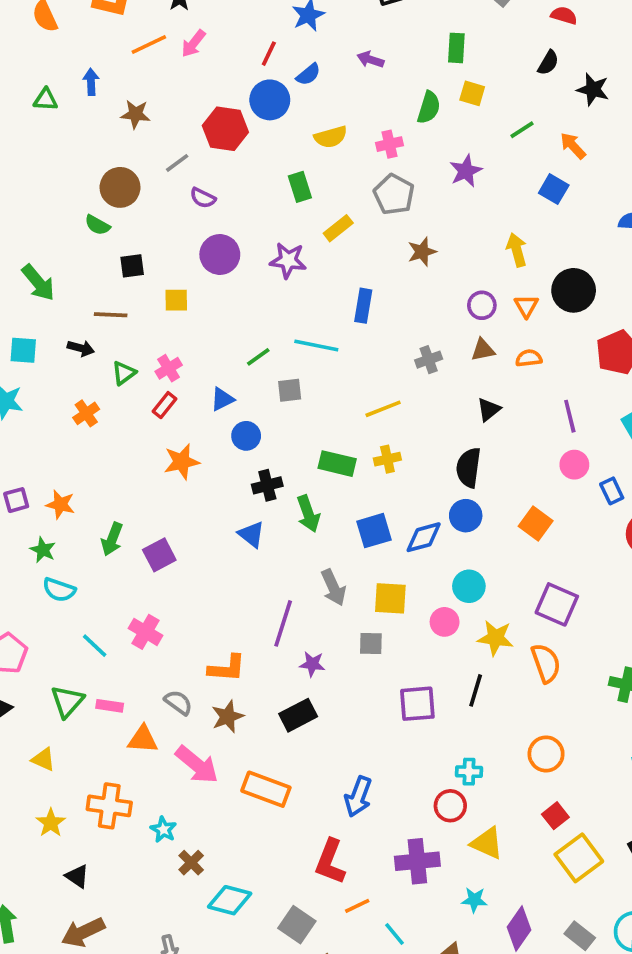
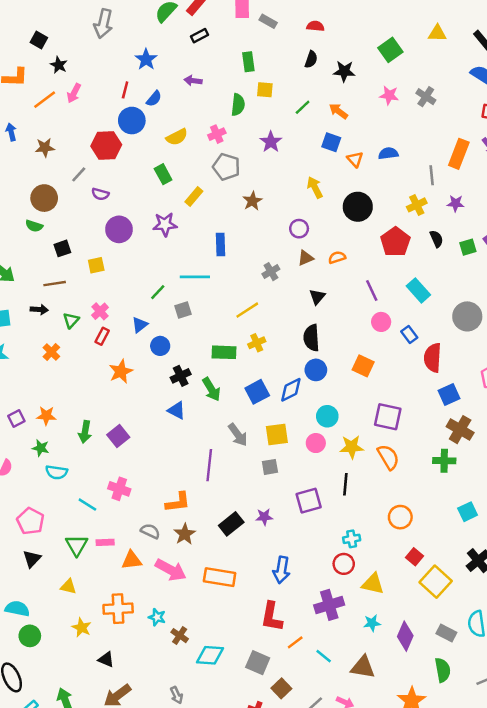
orange triangle: (526, 306) -> (355, 159), moved
purple star: (312, 664) -> (264, 517), moved

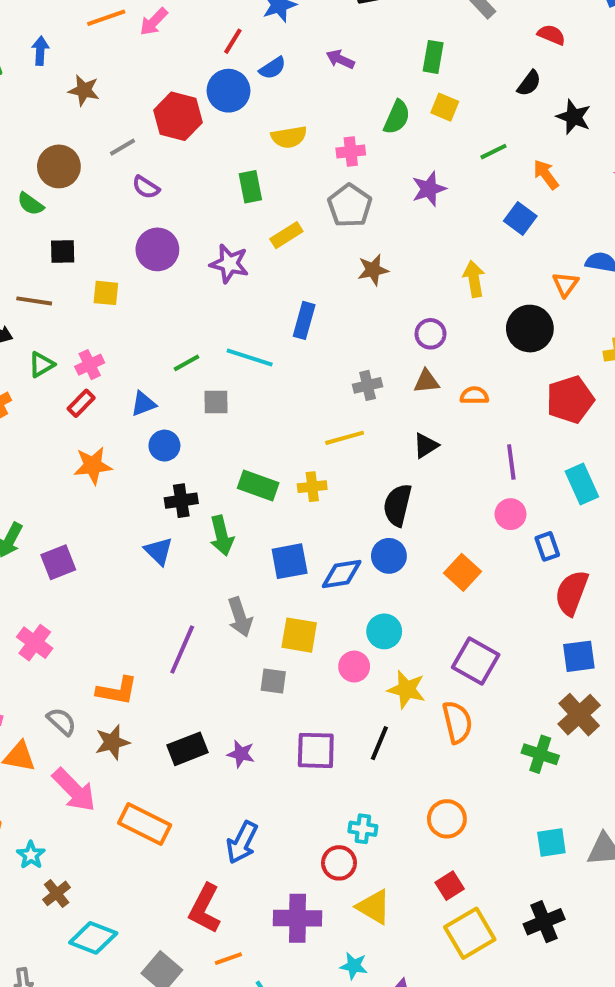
orange triangle: (355, 159) -> (565, 284), moved
yellow line: (247, 310) -> (345, 438), moved

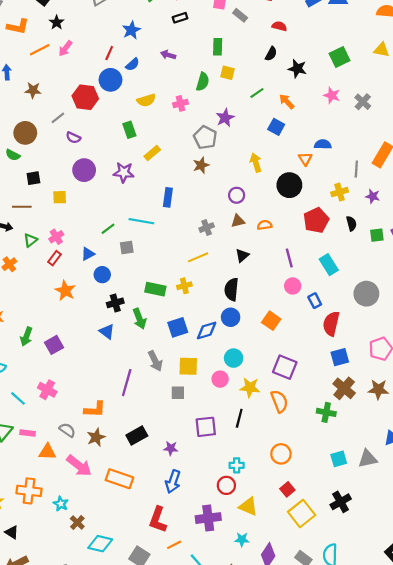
gray pentagon: (350, 206) -> (205, 137), moved
orange star: (93, 466) -> (65, 291), turned -30
purple star: (241, 754) -> (171, 448), moved

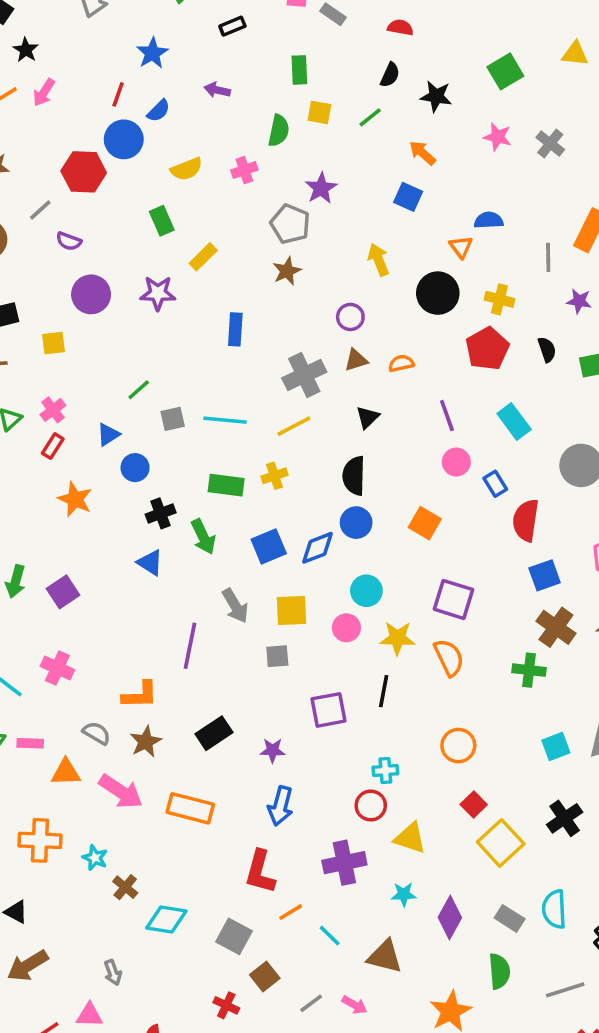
green line: (257, 93) -> (370, 117), moved
yellow cross: (340, 192) -> (499, 299), moved, turned 35
cyan line: (141, 221) -> (225, 420), moved
gray cross: (207, 228) -> (304, 375), size x1.6

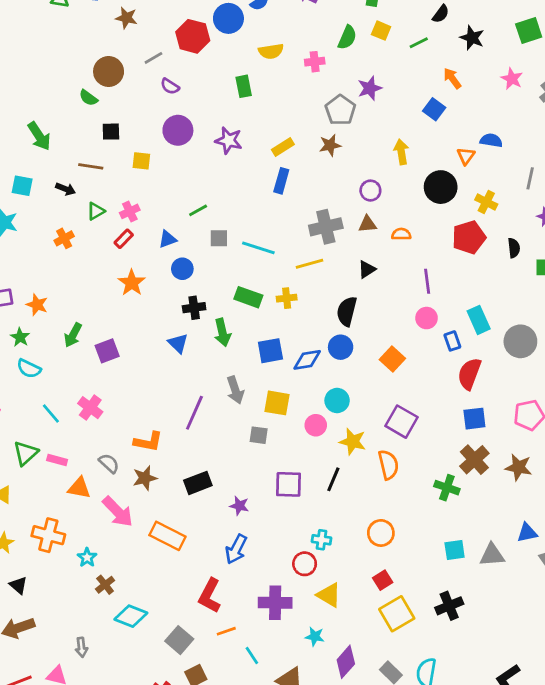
yellow rectangle: (203, 257) -> (283, 147), moved
cyan rectangle: (514, 421) -> (479, 320), moved

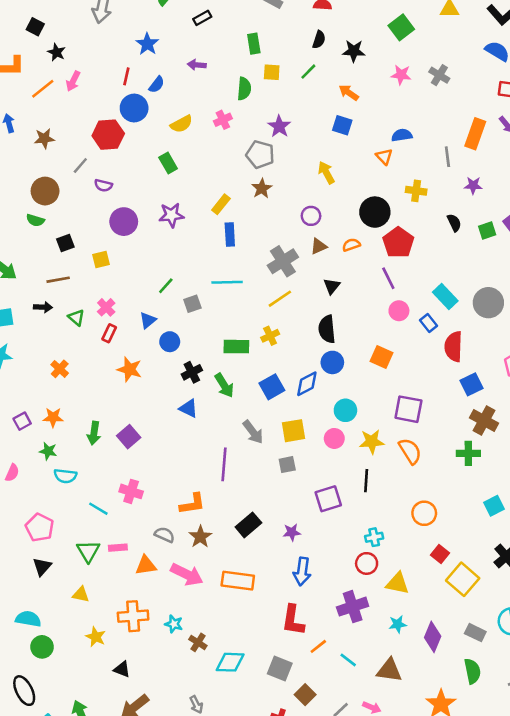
black circle: (441, 187) -> (375, 212), moved
green triangle: (96, 211) -> (76, 318), turned -30
red pentagon: (469, 237) -> (398, 242), moved
orange cross: (64, 238) -> (60, 369), moved
cyan line: (258, 248) -> (227, 282), moved

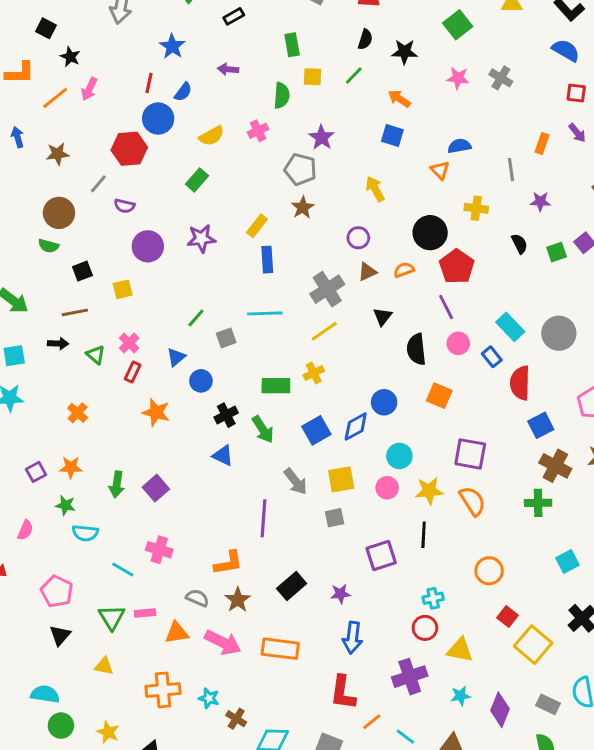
orange rectangle: (475, 134) -> (542, 143), size x0.6
green rectangle: (168, 163) -> (197, 180), turned 72
black semicircle: (327, 329) -> (416, 349), moved
yellow star: (96, 637) -> (108, 732), moved

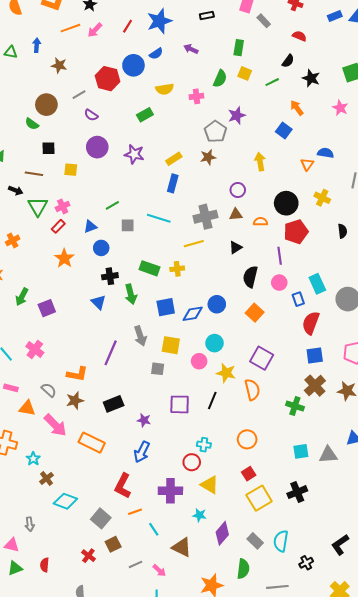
blue star: (172, 46) -> (159, 21), size x1.4
red line: (149, 83) -> (128, 26), moved
green triangle: (96, 355) -> (38, 206), size x1.5

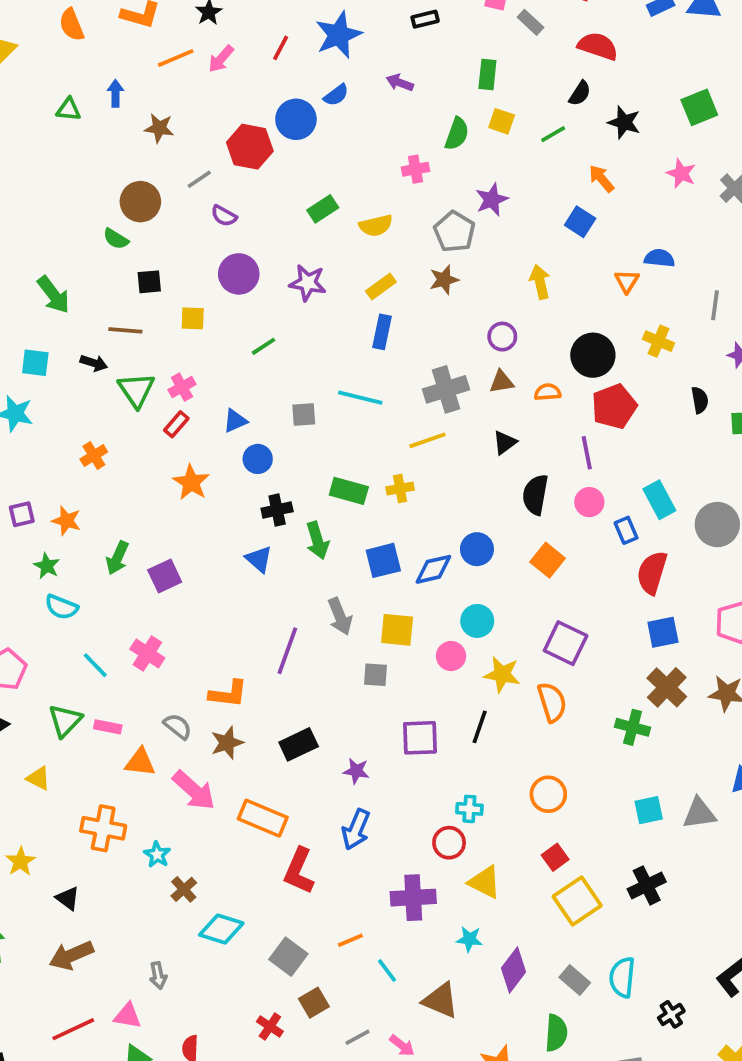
red semicircle: (299, 36) -> (598, 46), size x1.5
yellow semicircle: (165, 89) -> (376, 226), moved
green line: (112, 205) -> (263, 346), moved
red L-shape: (123, 486) -> (299, 871), moved

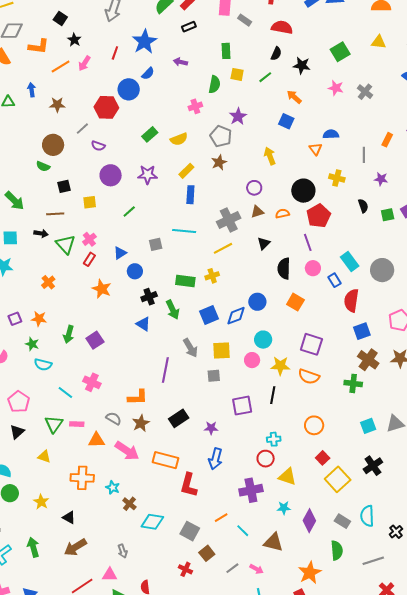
orange semicircle: (552, 702) -> (309, 376), turned 135

